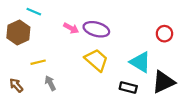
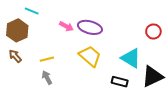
yellow line: (38, 62) -> (47, 59), moved
brown arrow: (16, 85) -> (15, 56), moved

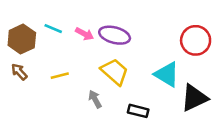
cyan line: (32, 11) -> (53, 29), moved
red circle: (153, 31) -> (196, 40), size x1.5
gray arrow: (47, 78) -> (95, 99), moved
black rectangle: (120, 82) -> (138, 111), moved

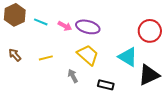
brown hexagon: (22, 39) -> (15, 15), moved

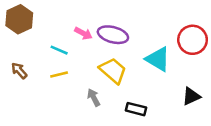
cyan line: (41, 22) -> (59, 50), moved
cyan triangle: (128, 57) -> (158, 59), moved
black triangle: (149, 75) -> (191, 96), size x0.7

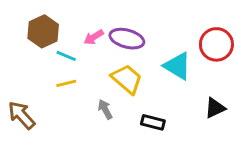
brown hexagon: (19, 19) -> (43, 31), moved
pink arrow: (83, 33) -> (94, 37), turned 120
brown arrow: (19, 71) -> (21, 115), moved, size x1.5

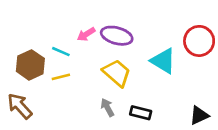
brown hexagon: (43, 31) -> (30, 65), moved
black triangle: (215, 108) -> (199, 115), moved
gray arrow: (105, 109) -> (107, 107), moved

